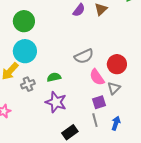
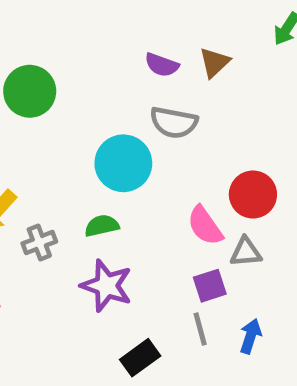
purple semicircle: (79, 10) -> (162, 65), turned 72
cyan circle: (25, 51) -> (123, 163), moved
gray semicircle: (84, 56) -> (174, 122), moved, turned 36
gray triangle: (114, 88) -> (246, 252), turned 40

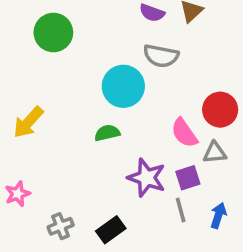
gray cross: (39, 242) -> (61, 226), moved
purple star: (107, 286) -> (147, 178), moved
black rectangle: (140, 358) -> (111, 230), moved

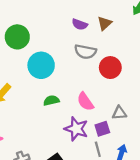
cyan circle: (123, 86) -> (41, 65), moved
red circle: (220, 110) -> (110, 68), moved
pink semicircle: (184, 133) -> (85, 102), moved

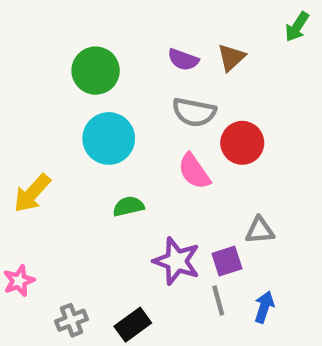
green circle: (17, 37) -> (96, 71), moved
pink semicircle: (85, 102) -> (194, 171), moved

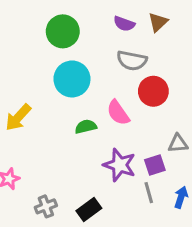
red circle: (242, 143) -> (153, 91), moved
pink semicircle: (194, 171) -> (118, 113), moved

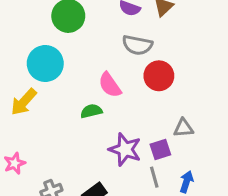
cyan circle: (72, 79) -> (45, 63), moved
pink semicircle: (118, 113) -> (110, 85), moved

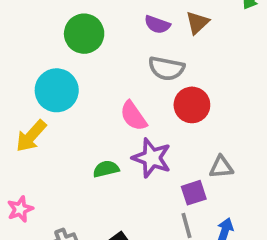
green semicircle: (91, 111) -> (106, 169), moved
purple star: (125, 149) -> (152, 158), moved

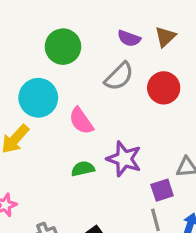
gray semicircle: (166, 68) -> (119, 76), moved, turned -56
red circle: (192, 105) -> (164, 88), moved
pink semicircle: (133, 116) -> (81, 121), moved

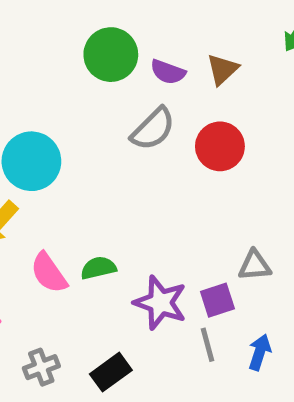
green circle: (63, 47) -> (111, 55), moved
pink semicircle: (81, 121) -> (49, 273), moved
purple star: (124, 159) -> (160, 303), moved

